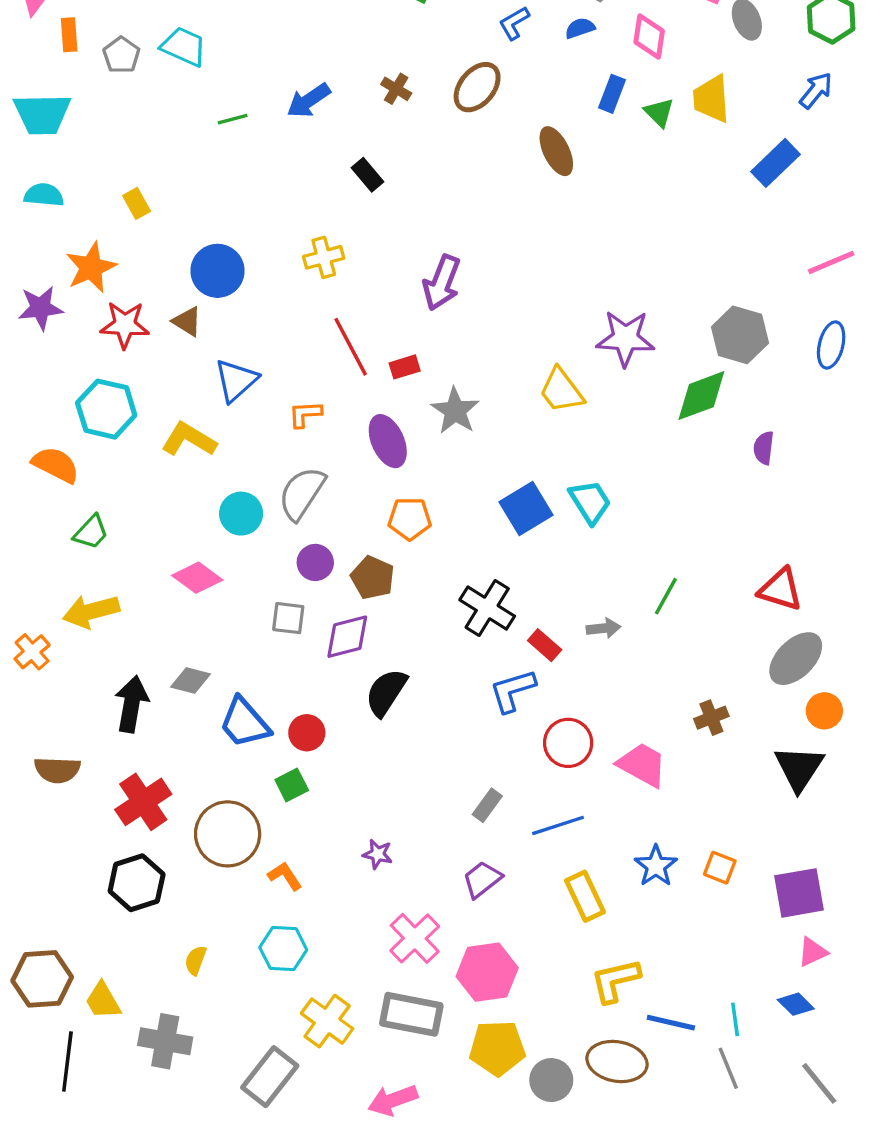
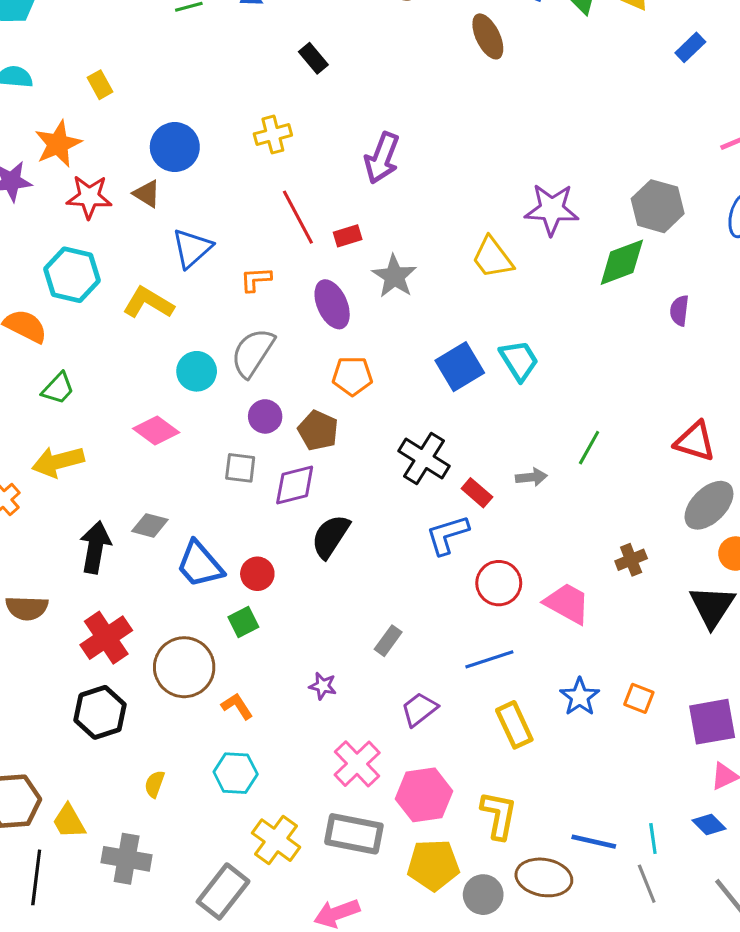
blue rectangle: (775, 163) -> (690, 47), size x0.7
gray rectangle: (487, 805) -> (388, 641), moved
yellow L-shape: (615, 981) -> (499, 815), moved, turned 114

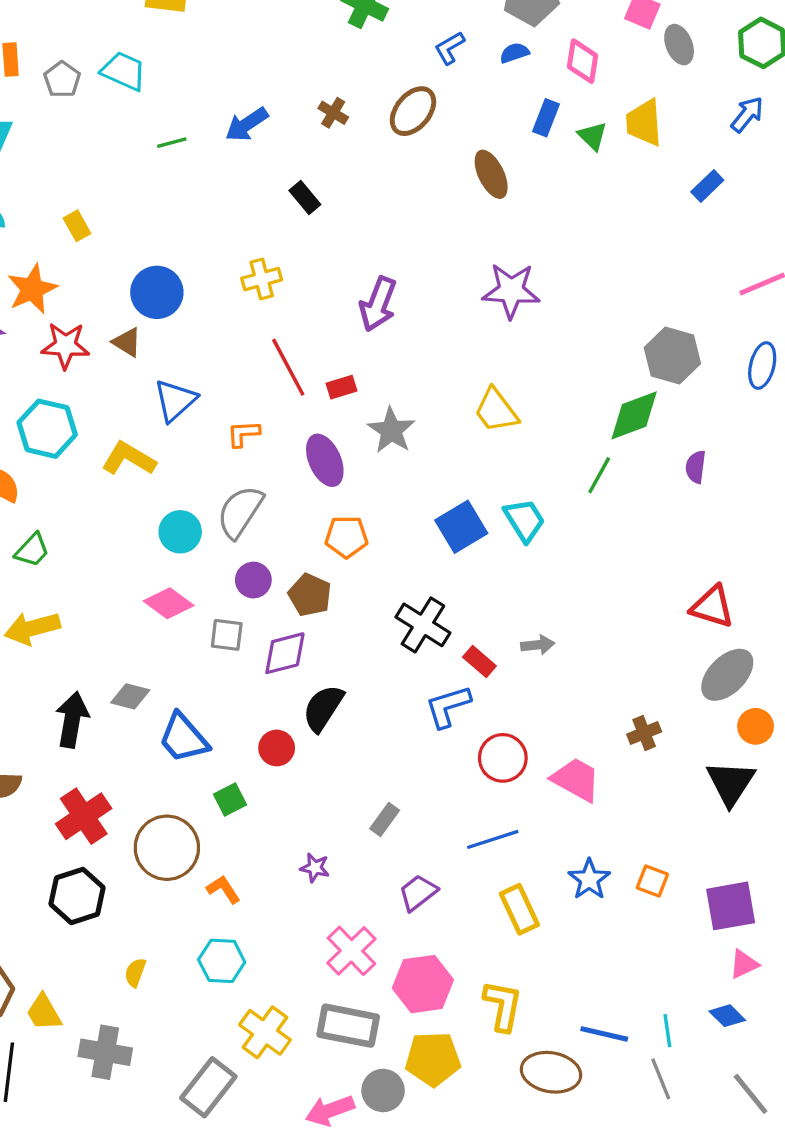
purple star: (552, 209) -> (511, 291), moved
pink diamond: (156, 430) -> (169, 603), moved
green line: (589, 448) -> (599, 475), moved
red circle: (257, 574) -> (277, 748), moved
gray circle: (483, 895) -> (383, 1091), moved

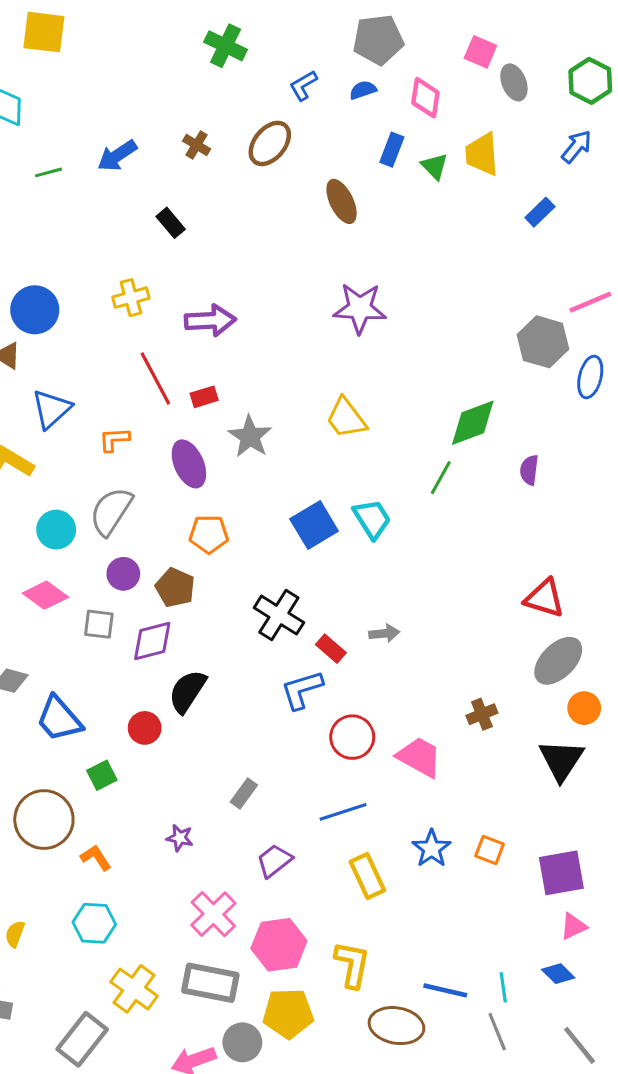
purple arrow: (378, 304) -> (210, 320), moved, turned -114
gray hexagon: (672, 356) -> (543, 342), moved

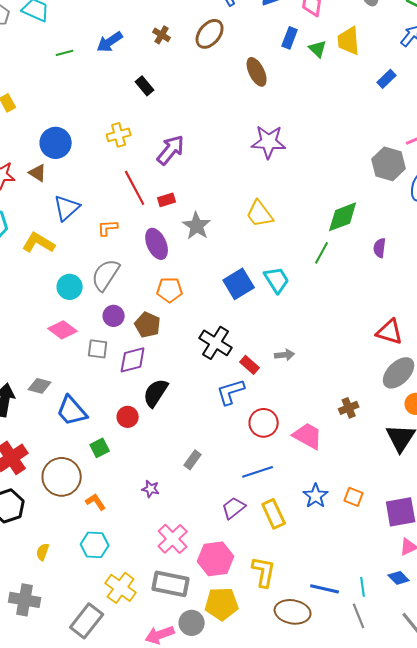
purple arrow: (210, 320) -> (171, 150), turned -48
purple trapezoid: (274, 861) -> (234, 508), moved

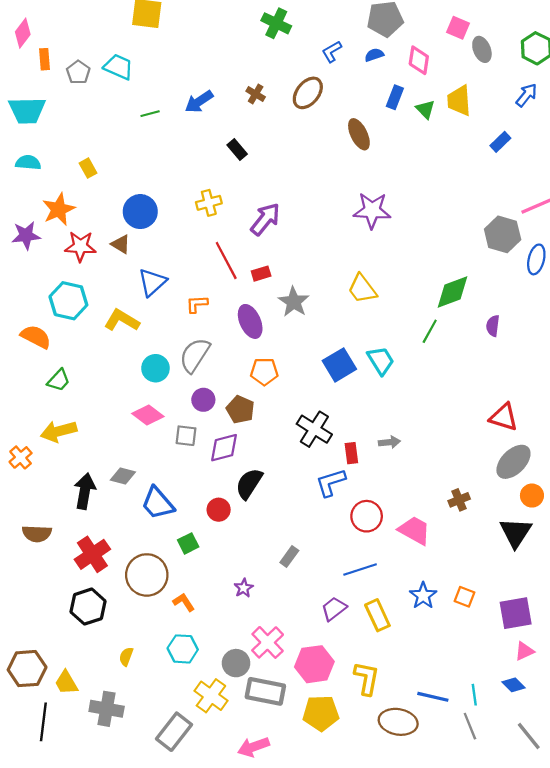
red rectangle: (250, 365) -> (351, 453), turned 42
purple star: (151, 489) -> (244, 588), turned 30
gray circle: (192, 623) -> (236, 663), moved

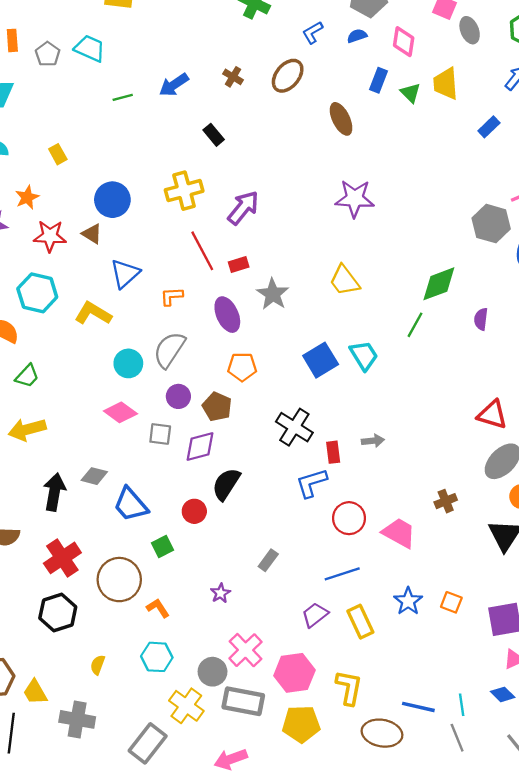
yellow cross: (209, 203) -> (184, 191), size x1.4
orange star: (59, 209) -> (27, 197), size x0.7

